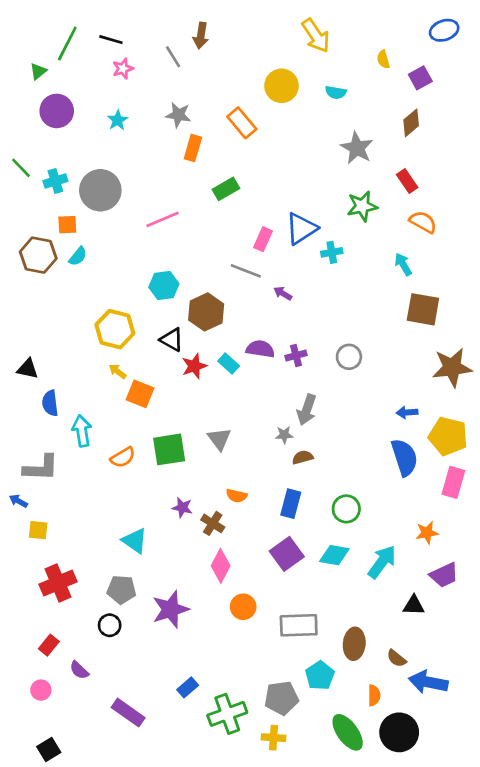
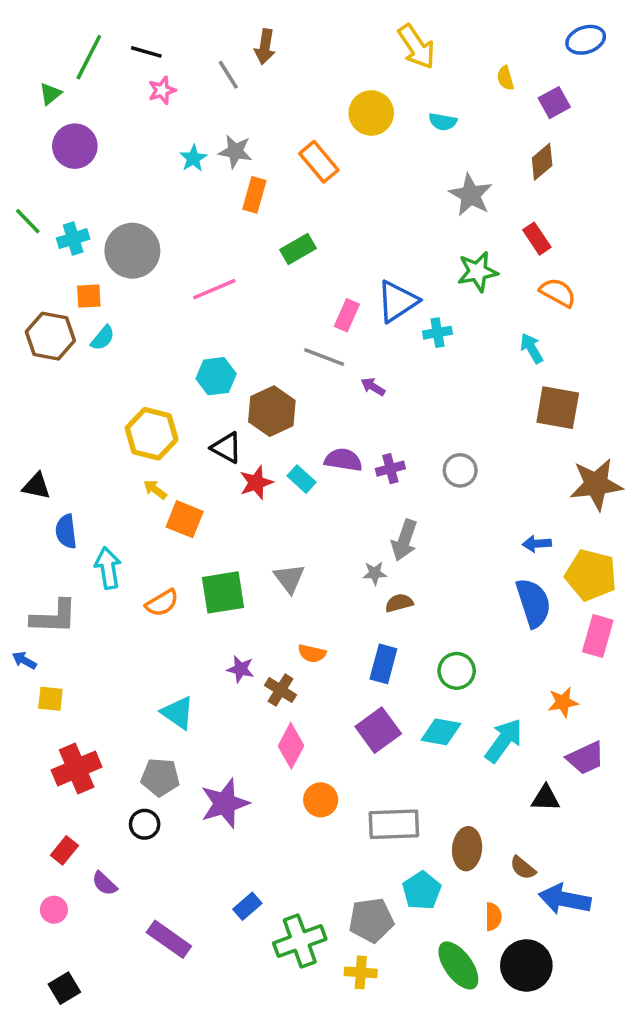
cyan star: (118, 120) -> (193, 158), moved

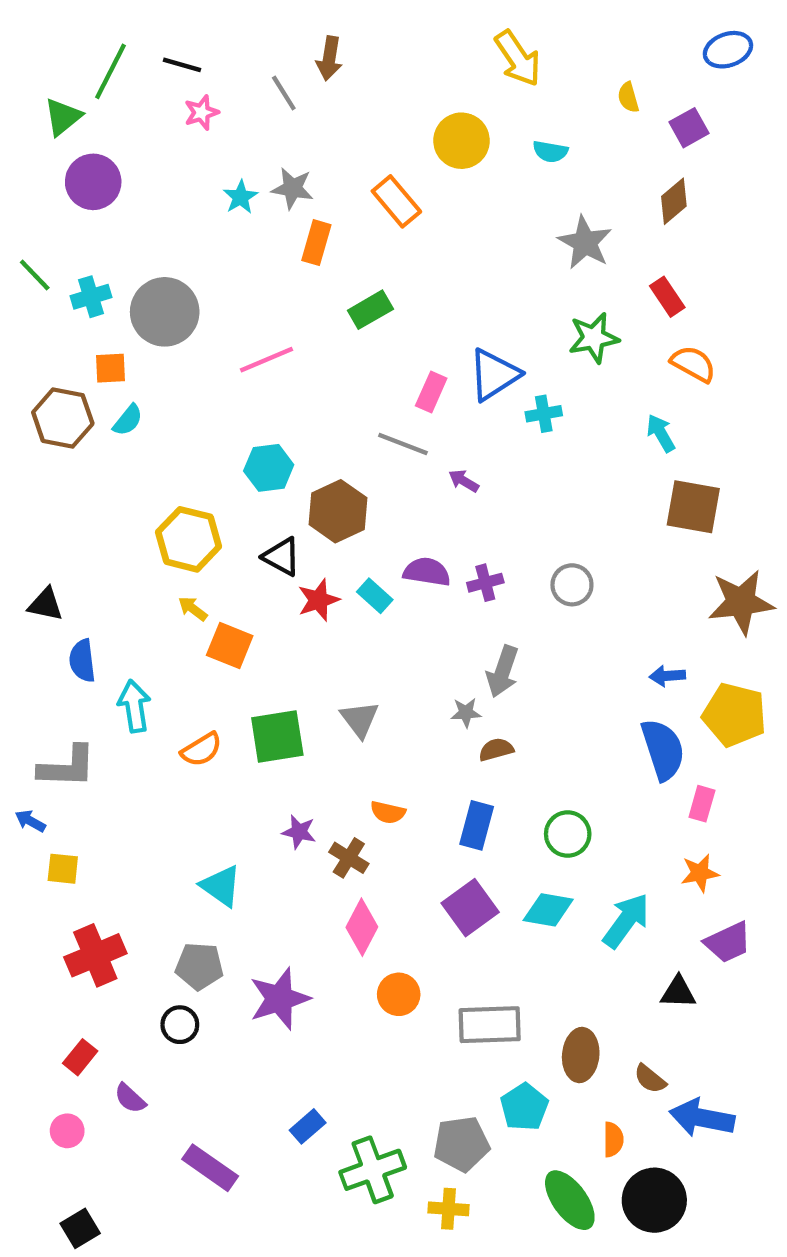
green triangle: (50, 94) -> (63, 117), size x1.4
pink rectangle: (598, 636) -> (702, 804), moved, size x0.7

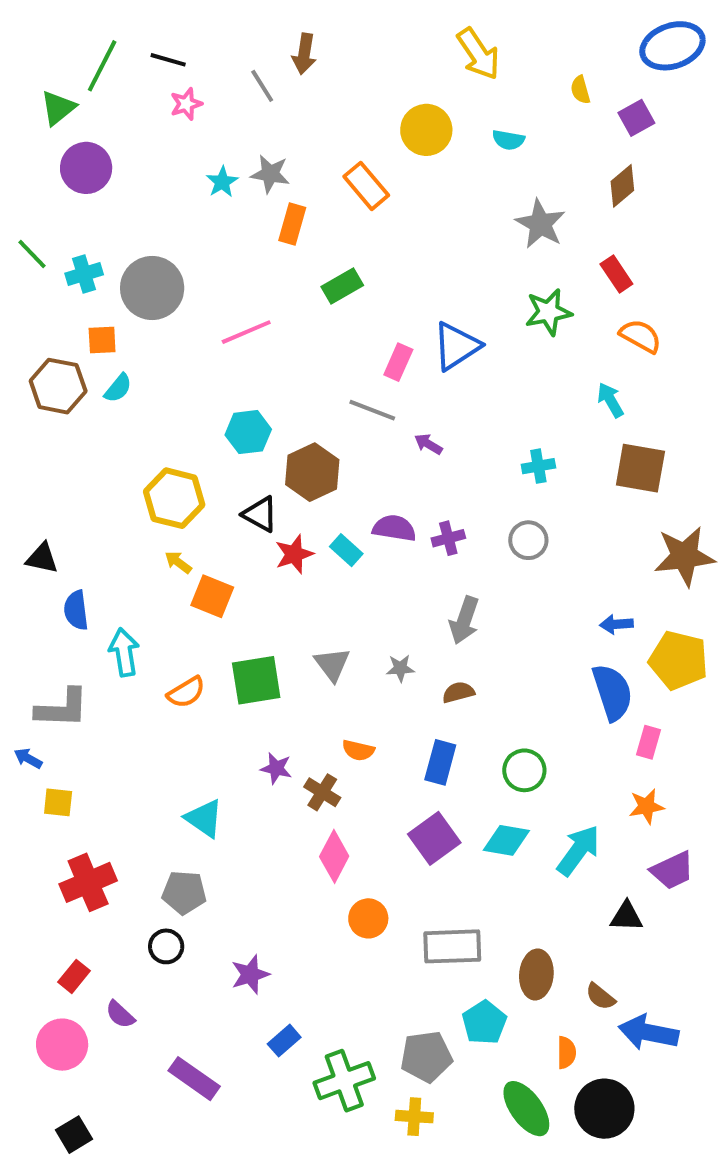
blue ellipse: (728, 50) -> (672, 46), size x1.4
cyan cross: (544, 414) -> (538, 466), moved
gray star: (466, 713) -> (400, 668), moved
purple star: (279, 999) -> (250, 974), moved, size x0.7
pink circle: (67, 1131) -> (62, 1045), size x1.6

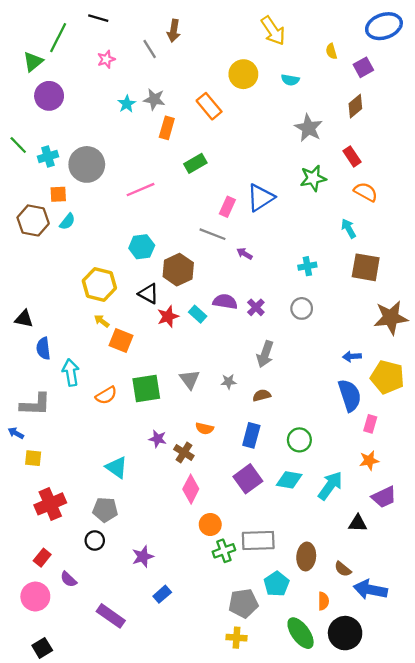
black line: (168, 60) -> (98, 18), moved
purple cross: (448, 538) -> (256, 307), turned -30
green cross: (344, 1081) -> (224, 551), moved, size x0.7

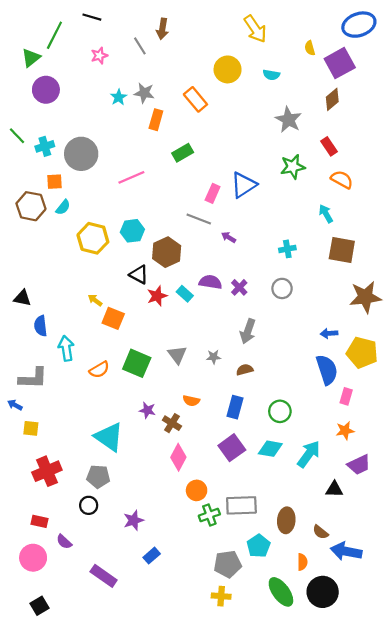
purple square: (363, 67) -> (340, 63), size x1.6
yellow hexagon: (99, 284) -> (93, 238), moved
green square: (146, 388) -> (137, 363), turned 32
cyan triangle: (116, 467) -> (109, 437), size x1.4
red rectangle: (42, 558) -> (39, 521), turned 63

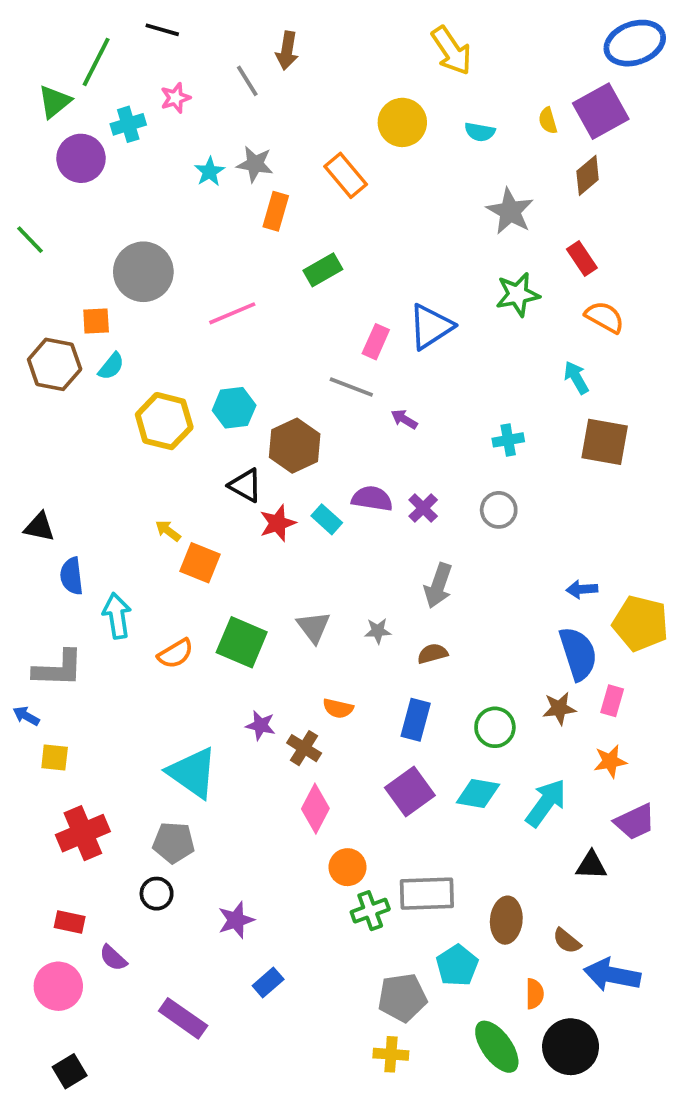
yellow semicircle: (310, 48) -> (548, 121), moved
cyan cross: (45, 146) -> (128, 124), moved
brown star: (365, 297) -> (559, 708), moved, size x0.6

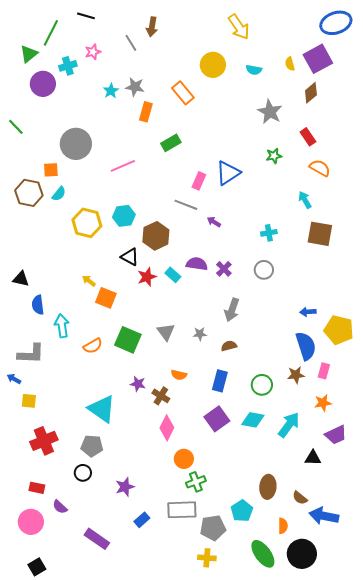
green star: (518, 294) -> (274, 156), size x0.7
gray rectangle: (427, 894) -> (182, 510), moved

